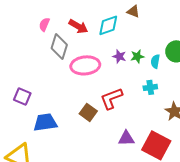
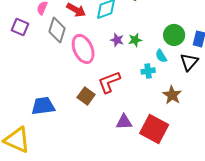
cyan semicircle: (155, 61) -> (161, 56), moved, turned -40
pink ellipse: (85, 65) -> (83, 49), turned 72
purple square: (22, 96) -> (20, 27), moved

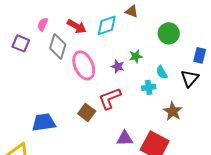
green circle: (174, 35) -> (169, 33), moved
purple star: (117, 40) -> (118, 66), moved

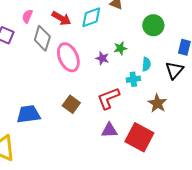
cyan semicircle: (162, 72) -> (146, 64), turned -144
red L-shape: (110, 98) -> (108, 98), moved

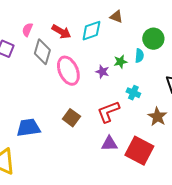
cyan semicircle: (146, 64) -> (139, 56), moved
cyan cross: (133, 79) -> (133, 93), turned 32

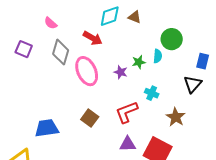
pink semicircle: (27, 30) -> (51, 23), moved, turned -72
cyan diamond: (91, 31) -> (110, 16), moved
red arrow: (61, 32) -> (93, 38), moved

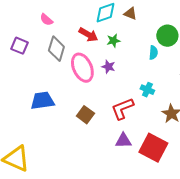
green star: (139, 62) -> (113, 41), moved
purple star: (121, 72) -> (108, 67), moved
blue trapezoid: (47, 128) -> (42, 101), moved

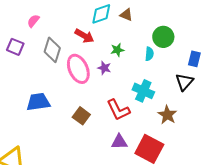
pink semicircle: (46, 20) -> (33, 21), moved, turned 88
green star: (113, 41) -> (117, 50), moved
cyan cross: (147, 90) -> (143, 91), size x1.5
red L-shape: (122, 109) -> (118, 110), turned -95

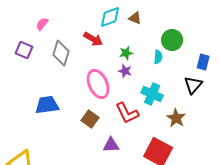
purple star: (104, 68) -> (125, 71), moved
pink ellipse: (78, 69) -> (98, 84), moved
purple triangle: (119, 142) -> (111, 145), moved

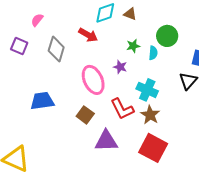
green star: (126, 53) -> (133, 46), moved
brown star: (176, 118) -> (150, 115), moved
purple triangle: (111, 145) -> (106, 141), size x1.4

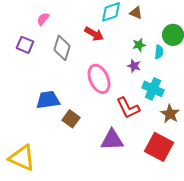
purple star: (120, 67) -> (134, 66), moved
brown square: (85, 115) -> (71, 119), moved
brown star: (150, 115) -> (170, 114), moved

